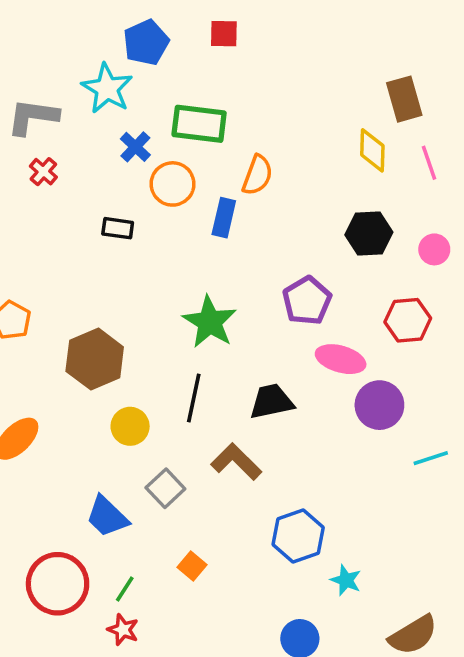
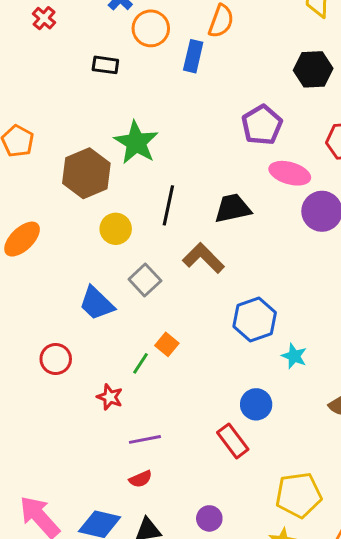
green star: (210, 322) -> (136, 142), moved
red circle: (58, 584) -> (56, 359), size x0.6
green line: (125, 589) -> (141, 363), moved

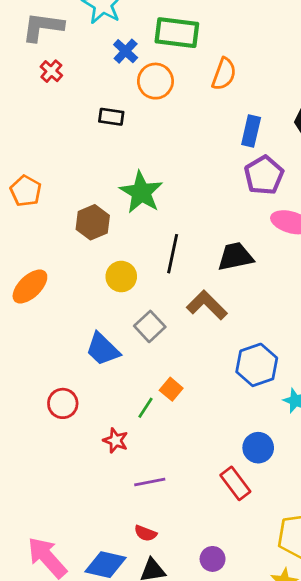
blue rectangle: (193, 56) -> (251, 131), moved
brown hexagon: (86, 173) -> (93, 222), size x0.7
red semicircle: (141, 479) -> (145, 533), moved, turned 45

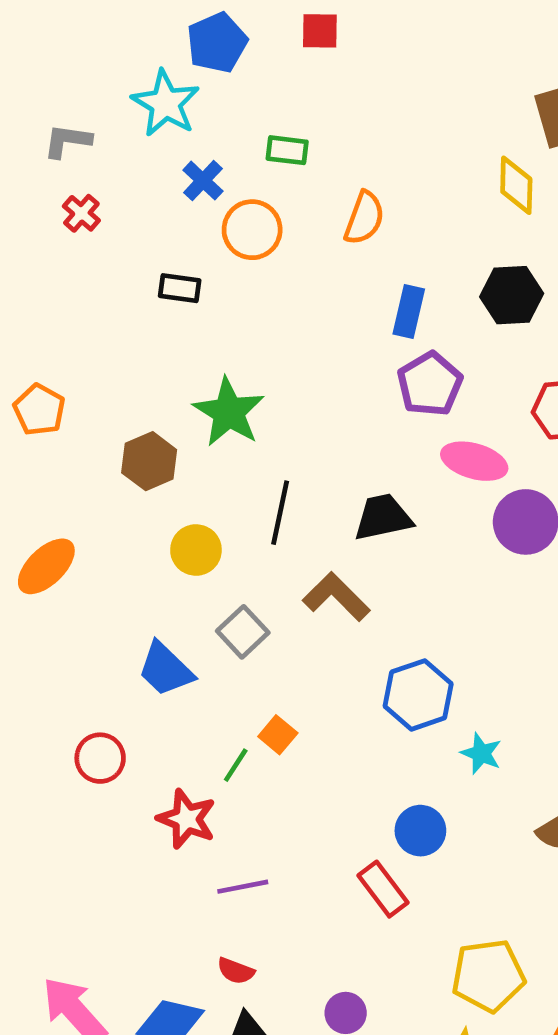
gray L-shape: (43, 27) -> (67, 141), size x0.7
green rectangle: (177, 33) -> (287, 150), size x0.6
red star: (116, 441) -> (187, 819), size x1.4

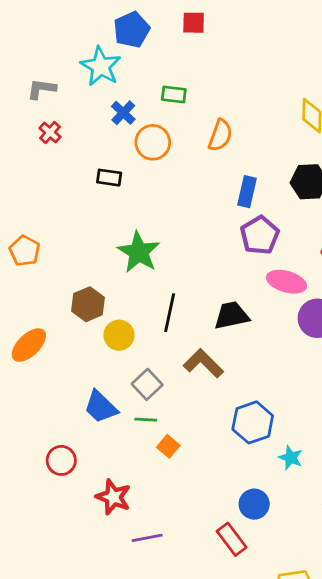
brown hexagon: (149, 461) -> (88, 304), moved
green line: (236, 765) -> (146, 420), moved, turned 60

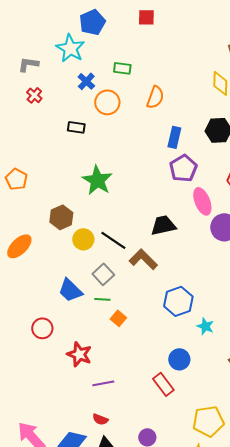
red square: (194, 23) -> (146, 17), moved
pink ellipse: (286, 282) -> (202, 201), turned 52
black line: (170, 313) -> (113, 240), moved, turned -68

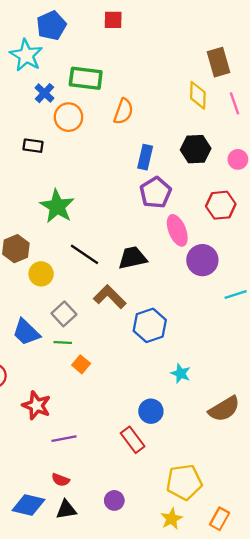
green rectangle: (122, 68) -> (86, 78), size x1.6
black line: (113, 240) -> (85, 254), moved
blue hexagon: (178, 301) -> (150, 325), moved

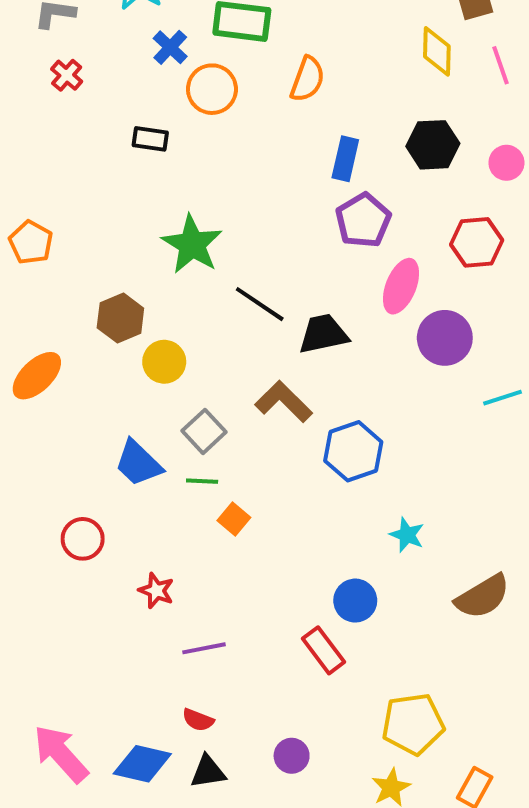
pink ellipse: (177, 230) -> (401, 286), turned 44
black line: (85, 254) -> (260, 304), moved
red star: (36, 405) -> (156, 591), size x0.7

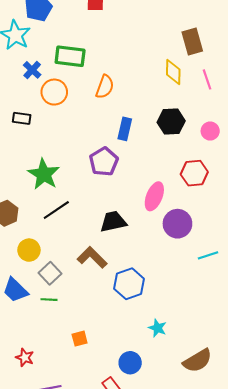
purple pentagon: (363, 220) -> (104, 162), moved
black line: (260, 304) -> (56, 210), moved, turned -68
yellow circle: (164, 362) -> (29, 250), moved
orange square: (234, 519) -> (80, 339), moved, turned 35

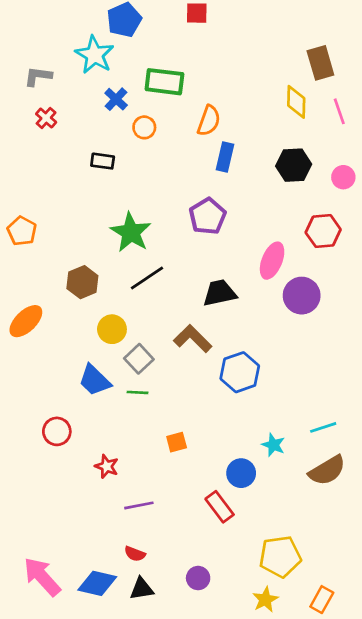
orange circle: (54, 92) -> (144, 127), size x0.7
blue rectangle: (125, 129) -> (225, 157), moved
cyan line: (208, 255) -> (323, 427), moved
cyan star: (157, 328) -> (273, 445), moved

